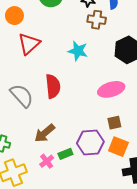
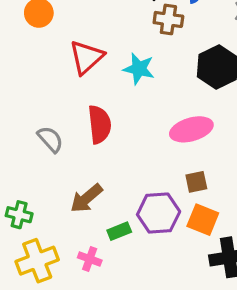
red triangle: (29, 44) -> (86, 57), moved
gray semicircle: (22, 96) -> (50, 139), size x0.7
pink cross: (47, 161) -> (90, 259), moved, turned -32

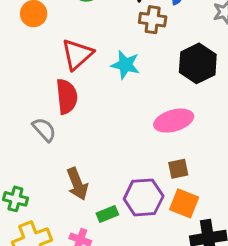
red semicircle: (100, 124) -> (67, 96), moved
brown arrow: (86, 198) -> (77, 184), turned -72

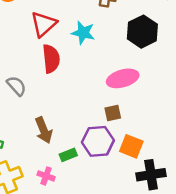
red semicircle: (67, 96) -> (51, 59), moved
brown square: (178, 169) -> (113, 113), moved

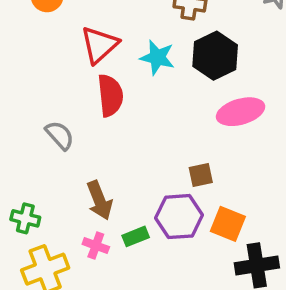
black hexagon: (142, 32) -> (215, 56), moved
pink ellipse: (123, 78) -> (241, 112), moved
pink cross: (46, 176) -> (96, 246), moved

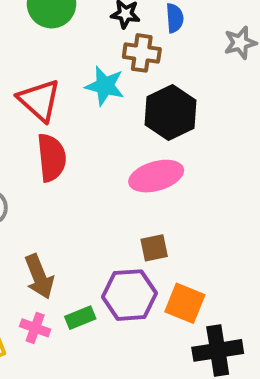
red triangle: (99, 45) -> (39, 100), turned -36
cyan star: (157, 57) -> (105, 86), moved
pink ellipse: (241, 112) -> (156, 176), moved

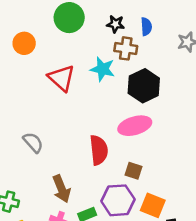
red semicircle: (52, 158) -> (99, 150), moved
brown square: (154, 248) -> (133, 171), turned 30

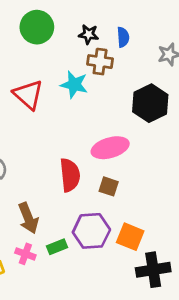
black hexagon: (144, 86) -> (150, 103), moved
brown square: (133, 171) -> (109, 186), moved

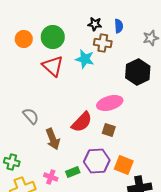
green circle: (37, 27) -> (53, 37), moved
red semicircle: (70, 175) -> (82, 122), turned 50
brown arrow: (28, 218) -> (53, 139), moved

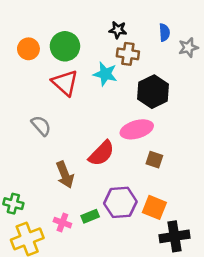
blue semicircle: (119, 26) -> (164, 32), moved
black hexagon: (138, 72) -> (153, 92), moved
gray semicircle: (31, 116) -> (41, 126), moved
brown square: (109, 130) -> (154, 160), moved

